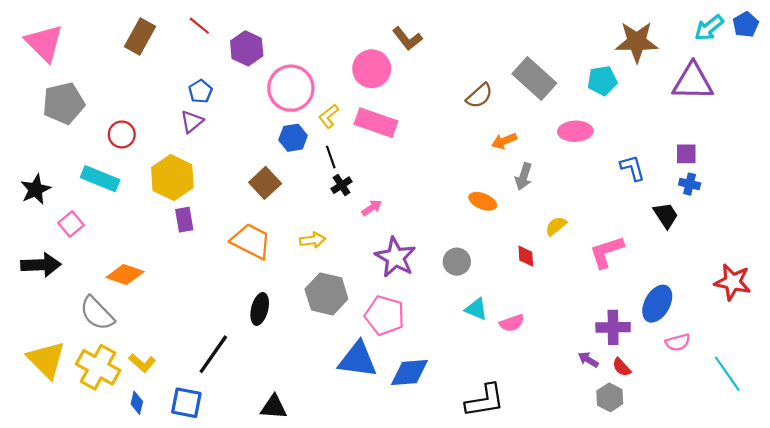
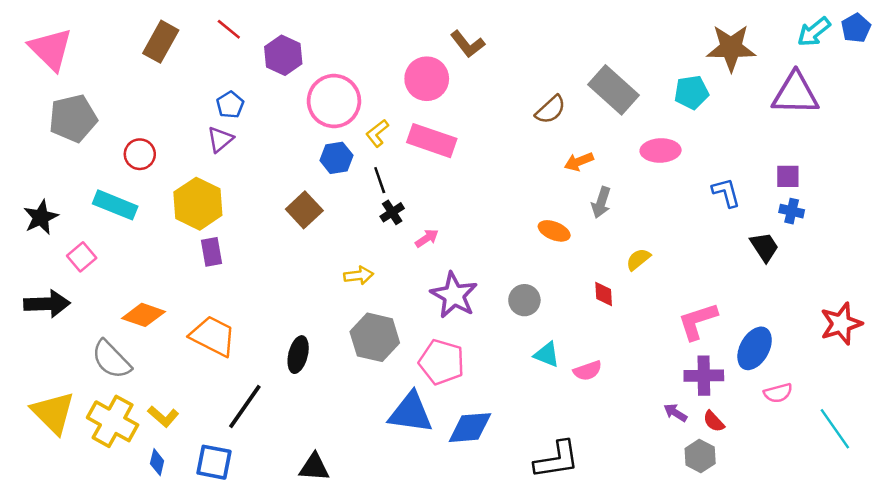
orange trapezoid: (251, 241) -> (213, 336), moved
pink L-shape: (607, 252) -> (698, 321), moved
red star: (733, 282) -> (841, 324), turned -30

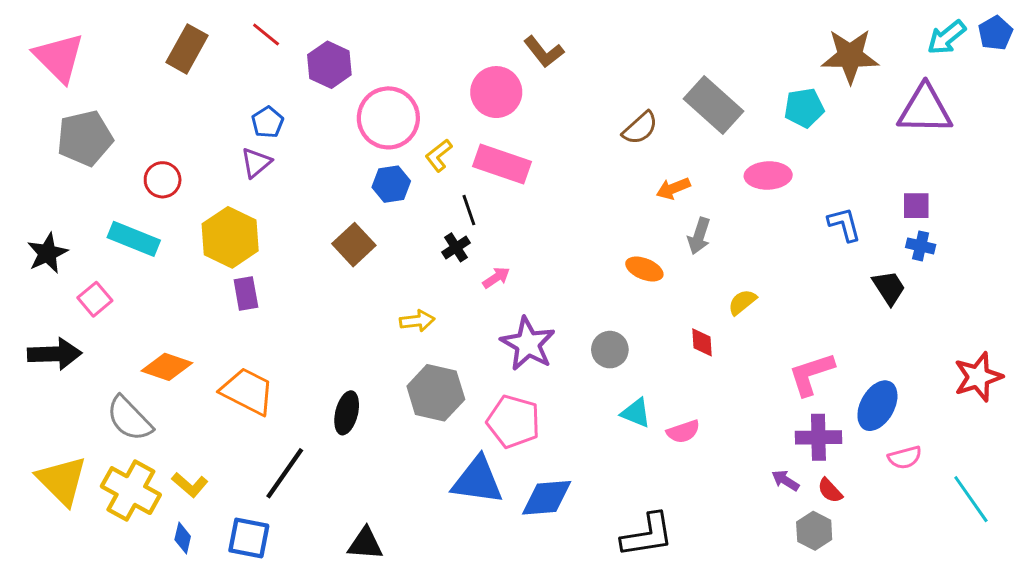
black line: (380, 180) -> (469, 210), moved

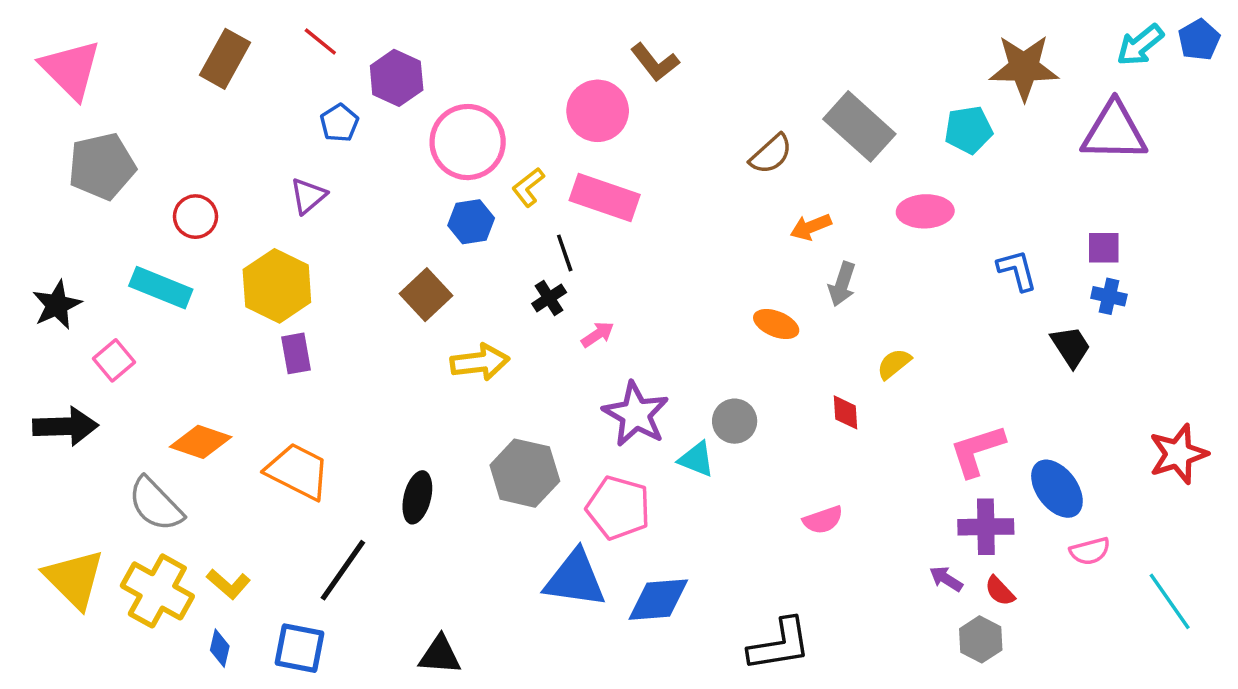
blue pentagon: (268, 122) -> (339, 123), moved
yellow arrow: (417, 321) -> (480, 362), moved, size x1.4
blue ellipse: (877, 406) -> (1057, 489), turned -66
cyan triangle: (636, 413) -> (696, 459), moved

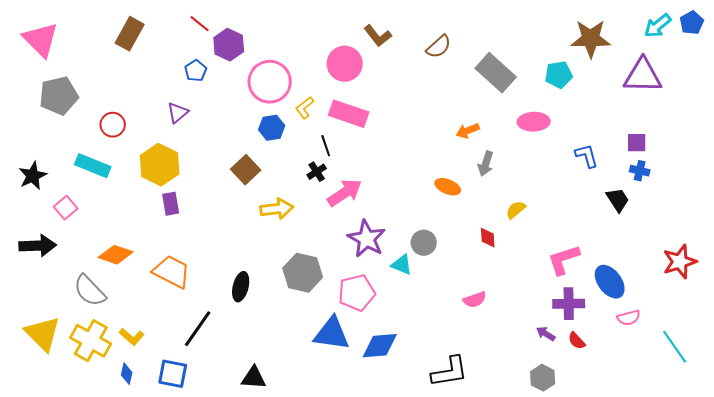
red line: (320, 41) -> (200, 24), moved
brown semicircle: (771, 154) -> (439, 47), moved
pink arrow: (598, 334) -> (345, 193), size x1.8
pink pentagon: (618, 508) -> (357, 293), turned -30
gray hexagon: (981, 639) -> (543, 378), moved

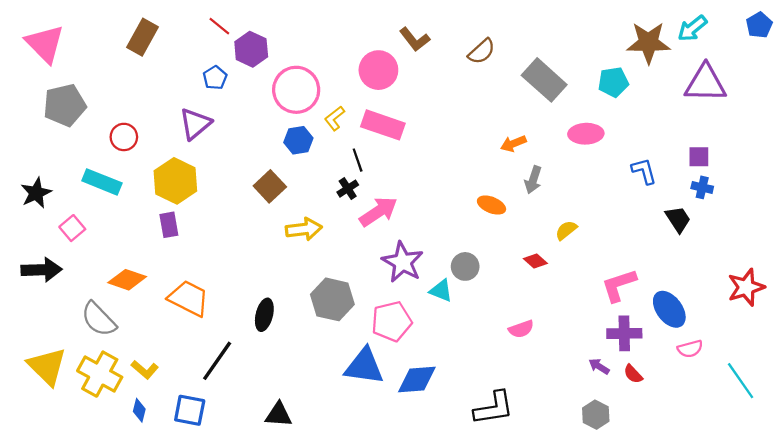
cyan arrow: (658, 26) -> (692, 28), moved
purple triangle: (178, 113) -> (195, 124), size x1.4
purple rectangle: (171, 204) -> (169, 225), moved
red diamond: (488, 238) -> (535, 261), turned -45

